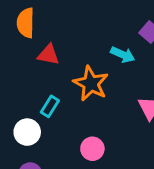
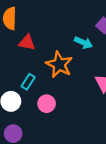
pink circle: (92, 149) -> (47, 104), moved

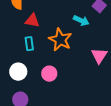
cyan rectangle: (28, 82) -> (29, 44), moved, turned -40

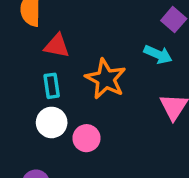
cyan arrow: (81, 21) -> (158, 54), moved
white circle: (18, 72) -> (52, 122), moved

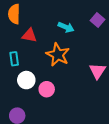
cyan arrow: (158, 54) -> (66, 27), moved
cyan rectangle: (52, 86) -> (14, 59), moved

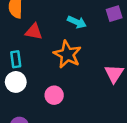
purple square: (97, 20) -> (114, 14), turned 32
white circle: (26, 80) -> (16, 82), moved

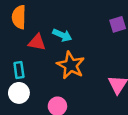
cyan arrow: (77, 22) -> (62, 35), moved

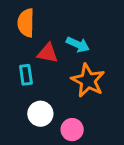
cyan rectangle: (19, 70) -> (26, 75), moved
white circle: (19, 93) -> (40, 114), moved

